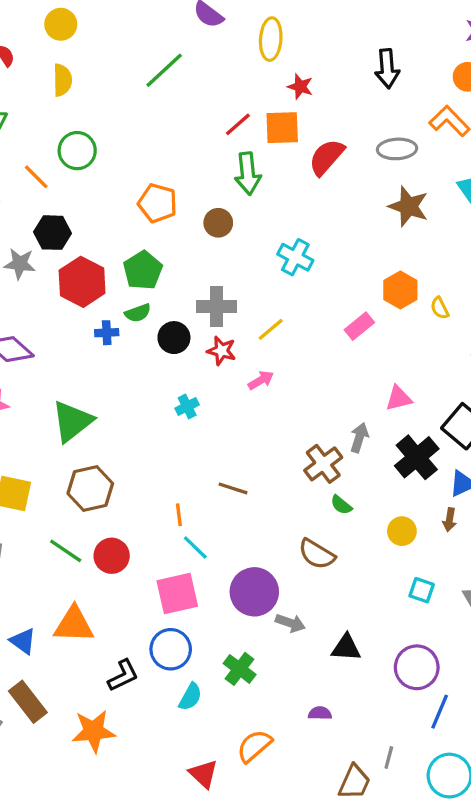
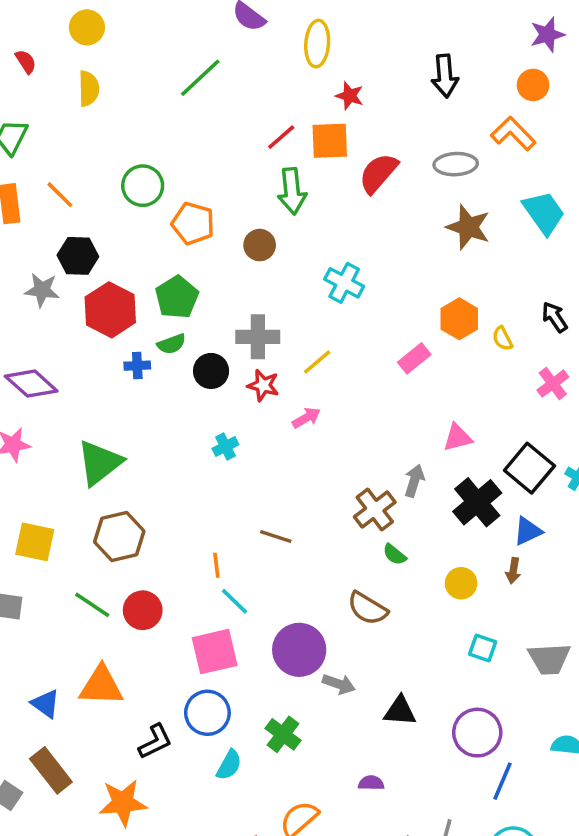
green circle: (77, 151) -> (143, 186), moved

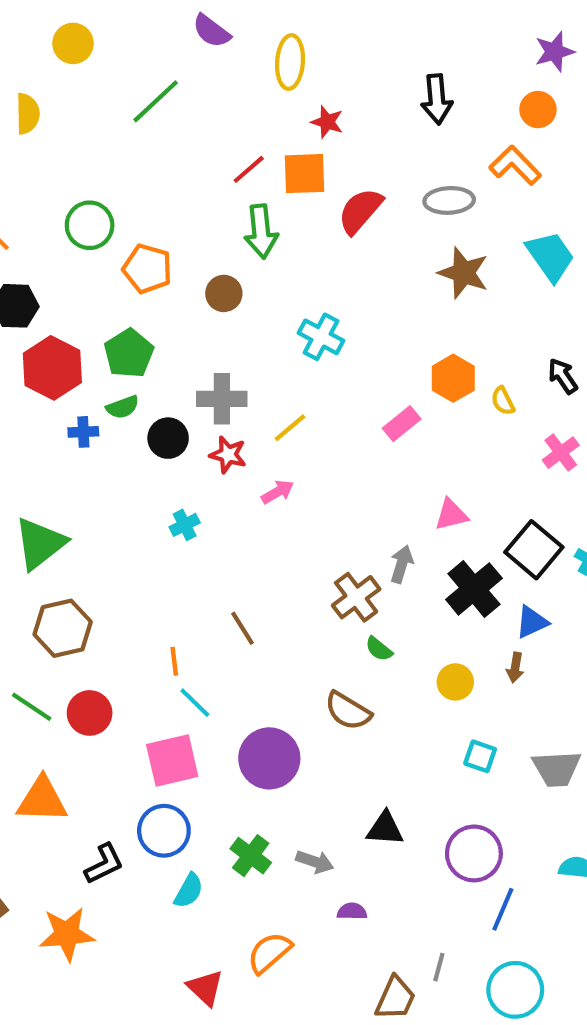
yellow circle: (87, 27) -> (73, 43), moved
brown line: (276, 536) -> (242, 628), turned 40
gray arrow: (339, 684) -> (315, 862), moved

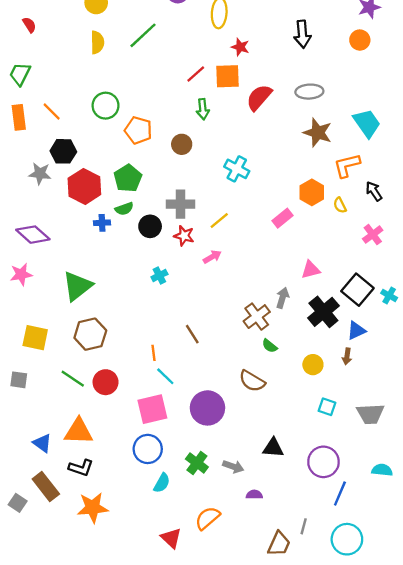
yellow semicircle: (28, 114) -> (97, 42), moved
orange L-shape: (515, 165) -> (347, 165), moved, turned -60
green arrow: (261, 231) -> (203, 109), size x0.7
black L-shape: (104, 864) -> (81, 468), moved, turned 45

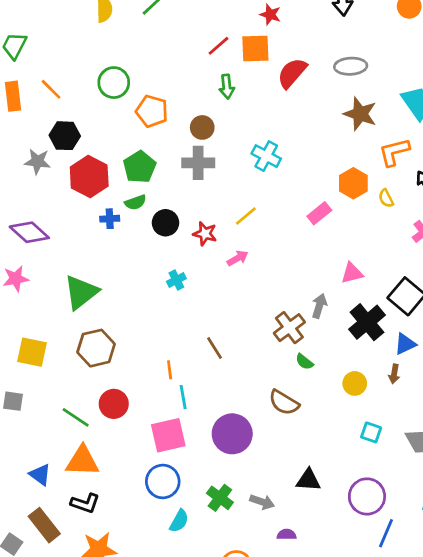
gray cross: (181, 204) -> (198, 163), moved
cyan line: (165, 376) -> (183, 397), turned 36
green line: (73, 379) -> (76, 417), moved

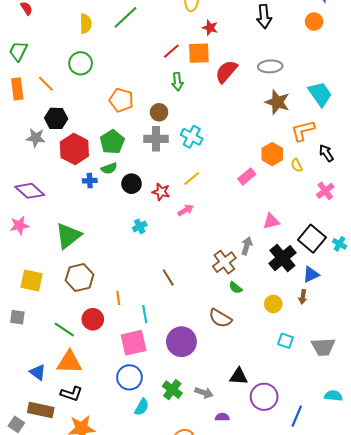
green circle: (114, 83) -> (81, 63), moved
cyan cross: (266, 156) -> (192, 137), moved
orange line: (170, 370) -> (118, 298), moved
purple circle: (367, 496) -> (264, 397), moved
brown rectangle: (44, 525) -> (41, 410), turned -40

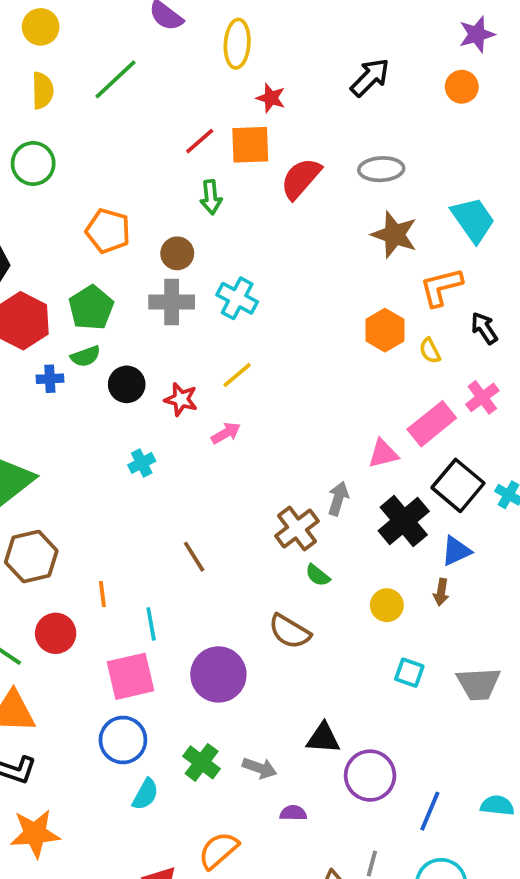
black arrow: (264, 16) -> (370, 77), turned -130
pink rectangle: (247, 177) -> (432, 424), moved, size x1.4
cyan semicircle: (333, 396) -> (497, 805), moved

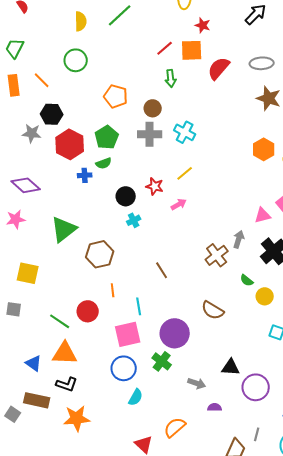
black circle: (127, 384) -> (126, 196), moved
brown hexagon: (31, 557) -> (100, 254), moved
green semicircle: (318, 575) -> (247, 280), moved
green cross: (202, 762) -> (162, 361), moved

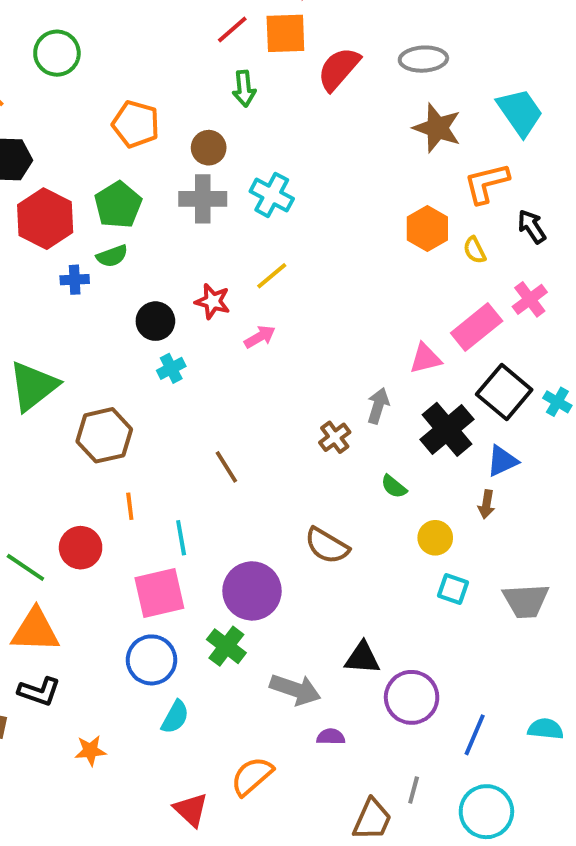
brown cross: (217, 255) -> (335, 437), size x0.7
yellow circle: (265, 296) -> (435, 538), moved
gray arrow: (197, 383) -> (295, 689), size x1.4
orange star: (77, 418) -> (90, 751), moved, size x0.6

